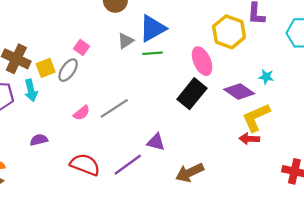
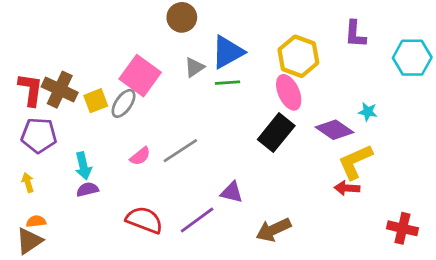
yellow hexagon: (229, 32) -> (298, 56), moved
pink square: (82, 48) -> (140, 76), size x2.0
cyan arrow: (31, 90) -> (83, 166), moved

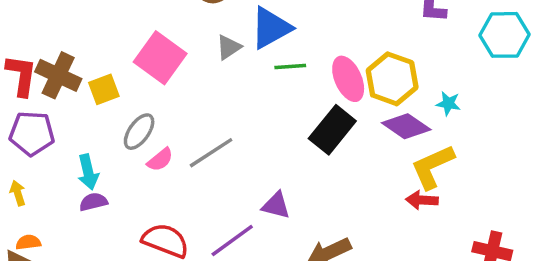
yellow hexagon: (298, 56) -> (392, 79), moved
green line: (228, 83) -> (290, 67), moved
gray ellipse: (124, 103) -> (139, 132), moved

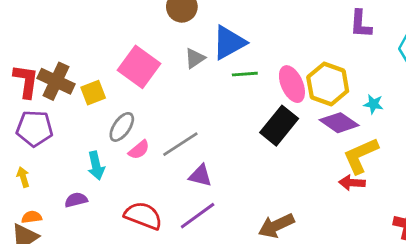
cyan arrow: (88, 172) -> (96, 166), moved
purple semicircle: (93, 202) -> (76, 200), moved
purple triangle: (276, 205) -> (200, 176), moved

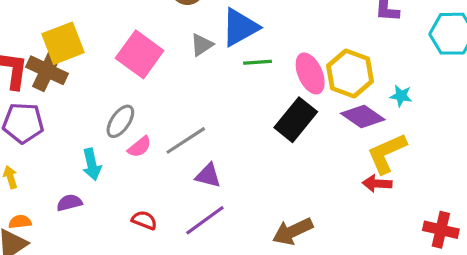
yellow square: (93, 93) -> (63, 43), moved, size x1.5
red semicircle: (143, 216) -> (144, 220), size x0.6

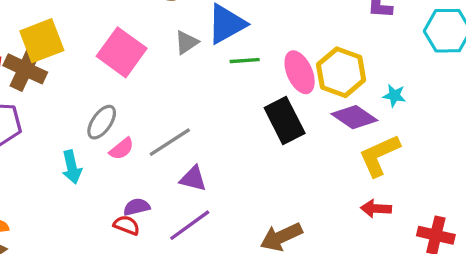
black rectangle: (296, 120) -> (285, 120), turned -66
red arrow: (377, 184) -> (376, 209), moved
purple semicircle: (69, 203) -> (137, 207), moved

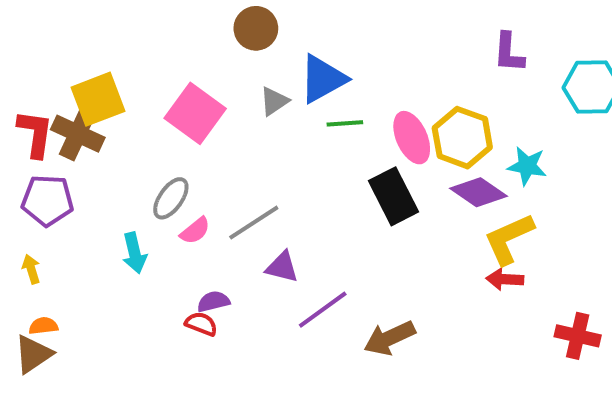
cyan star: (394, 96) -> (527, 166), size x1.4
red arrow: (376, 209) -> (505, 279), moved
purple line: (190, 225) -> (323, 310), moved

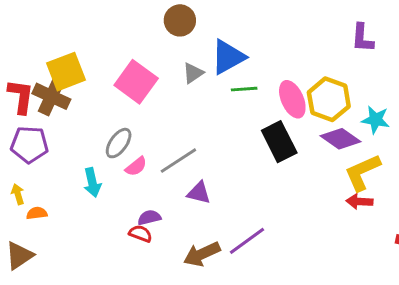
purple line: (323, 310) -> (247, 241), moved
orange semicircle: (43, 326) -> (37, 213), moved
brown arrow: (389, 338) -> (202, 254), moved

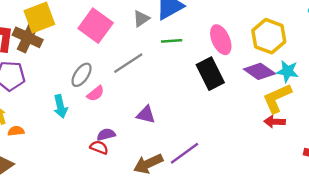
green line: (244, 89) -> (172, 41), moved
yellow hexagon: (329, 99) -> (269, 36), moved
cyan star: (376, 120) -> (288, 71), moved
gray line: (178, 161) -> (128, 63), moved

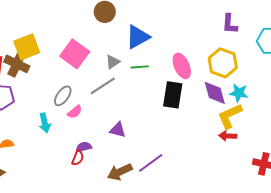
gray triangle: (141, 19) -> (113, 62), moved
purple diamond: (259, 71) -> (215, 93), turned 40
black rectangle: (210, 74) -> (173, 95), turned 36
red semicircle: (99, 147) -> (78, 158), turned 91

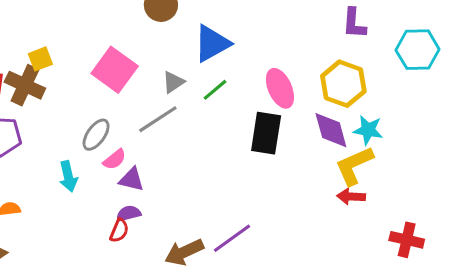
yellow square: (27, 47) -> (40, 59), size x0.6
green line: (140, 67) -> (215, 90), turned -36
purple triangle: (118, 130) -> (132, 179), moved

